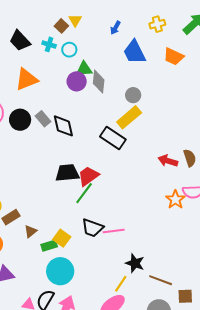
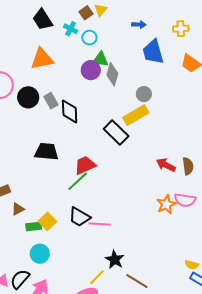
blue arrow: (115, 28) -> (139, 25), turned -128
black trapezoid: (67, 173) -> (47, 152), moved
cyan circle: (60, 271) -> (40, 254), size x0.7

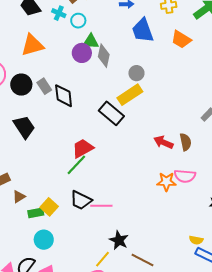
black trapezoid: (47, 152) -> (24, 127), moved, turned 55
orange star: (166, 204) -> (166, 182), turned 30

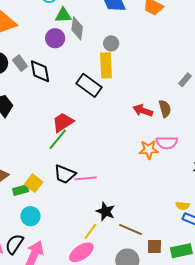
purple circle: (82, 53) -> (55, 38), moved
yellow rectangle: (130, 95) -> (106, 65), turned -55

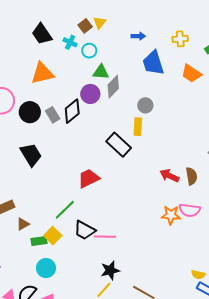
gray diamond: (77, 28) -> (113, 87), turned 30
yellow rectangle: (106, 65) -> (138, 127), size x0.7
black diamond: (40, 71) -> (72, 111), moved, turned 55
green line: (58, 139) -> (65, 210), moved
black star: (106, 211) -> (110, 270), moved, turned 30

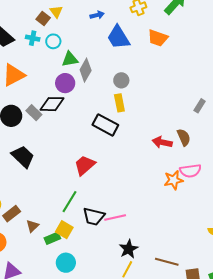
black diamond: (72, 111) -> (52, 104), turned 55

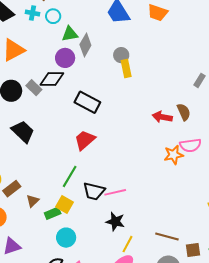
yellow rectangle: (119, 103) -> (126, 69), moved
black rectangle: (105, 125) -> (87, 102), moved
black star: (129, 249) -> (115, 222), moved, turned -30

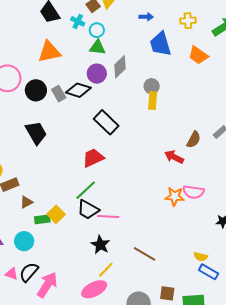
green triangle: (70, 34) -> (97, 47), moved
brown semicircle: (184, 112) -> (194, 140), moved, turned 36
green line: (70, 176) -> (86, 190), moved
brown line: (167, 236) -> (144, 254), moved
cyan circle: (66, 238) -> (24, 241), moved

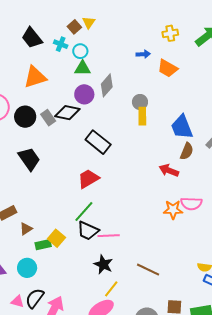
blue arrow: (146, 17) -> (143, 54), moved
blue trapezoid: (160, 44) -> (182, 127), moved
orange trapezoid: (198, 55) -> (168, 68), moved

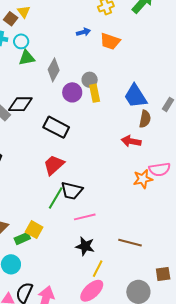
purple circle: (84, 94) -> (72, 92), moved
black trapezoid: (88, 231) -> (72, 191), moved

